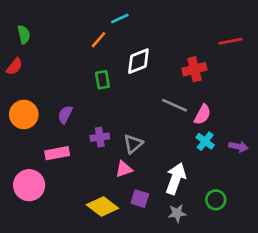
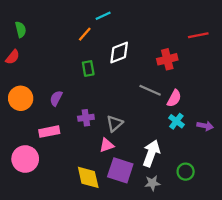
purple square: (140, 199) -> (120, 170), size x1.6
yellow diamond: (102, 207) -> (88, 177), turned 40

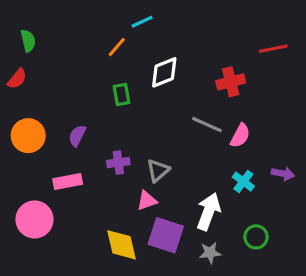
cyan cross: (176, 121) -> (243, 182), moved

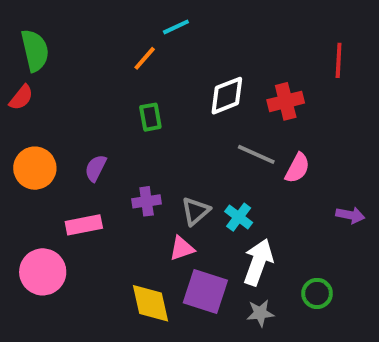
green semicircle: (28, 41) -> (35, 50), size x1.5
red line: (273, 49) -> (339, 60), turned -76
white diamond: (164, 72) -> (227, 96), moved
cyan cross: (243, 182) -> (239, 217), moved

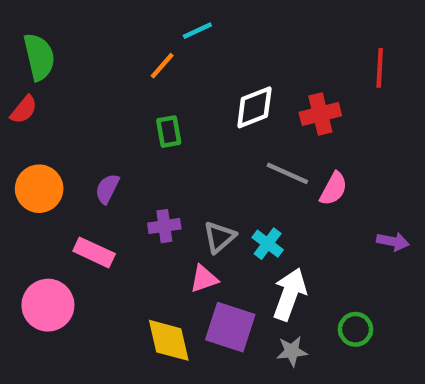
pink rectangle: (84, 225) -> (94, 252), turned 36

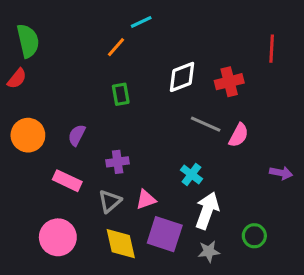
gray triangle: (219, 237) -> (110, 201), moved
pink circle: (48, 305) -> (58, 237), moved

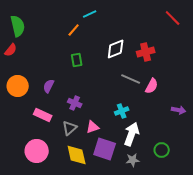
red line: (272, 49) -> (173, 18), moved, turned -48
purple cross: (118, 162) -> (75, 103), turned 32
cyan cross: (191, 174) -> (122, 111), turned 32

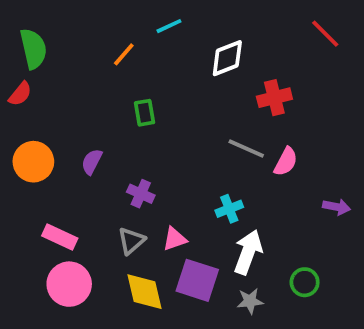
orange line: (74, 30) -> (124, 54), moved
white diamond: (116, 49) -> (227, 58), moved
pink rectangle: (43, 115) -> (60, 237), moved

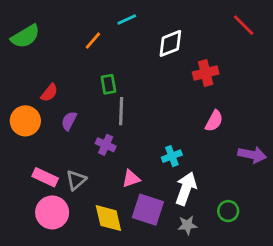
green semicircle: (33, 49) -> (25, 36), turned 72
red semicircle: (20, 94) -> (49, 93), moved
gray line: (246, 148) -> (121, 111), moved, turned 68
purple arrow: (337, 207) -> (252, 155), size x1.4
gray triangle: (131, 241) -> (76, 180), moved

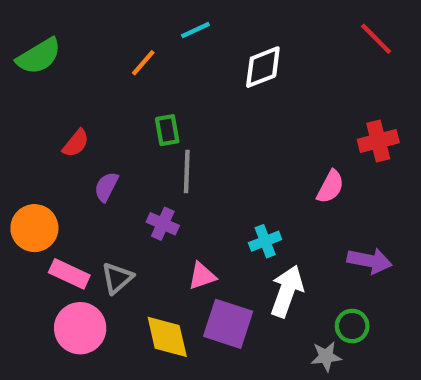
red cross: (206, 73) -> (378, 141), moved
orange circle: (25, 121) -> (34, 228), moved
purple arrow: (252, 155) -> (370, 261), moved
gray star: (187, 225) -> (326, 356), moved

